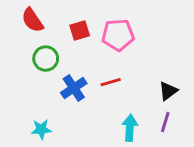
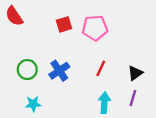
red semicircle: (32, 20) -> (14, 16), moved
green circle: (46, 59) -> (27, 70), moved
red line: (111, 82) -> (101, 68), moved, turned -49

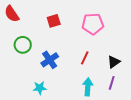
pink pentagon: (95, 28) -> (93, 24), moved
green circle: (27, 70) -> (23, 45), moved
cyan star: (33, 104) -> (40, 88), moved

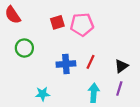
pink pentagon: (93, 24) -> (82, 25), moved
blue cross: (50, 60) -> (66, 64), moved, turned 30

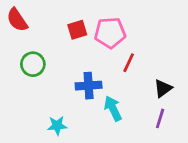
red line: (91, 62) -> (129, 63), moved
cyan arrow: (94, 93) -> (113, 108), moved, turned -30

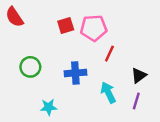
green circle: (33, 64) -> (30, 67), moved
cyan arrow: (113, 108) -> (108, 92), moved

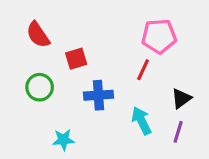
red semicircle: (15, 17) -> (38, 35), moved
red square: (66, 25) -> (76, 59), moved
pink pentagon: (94, 28) -> (159, 36), moved

